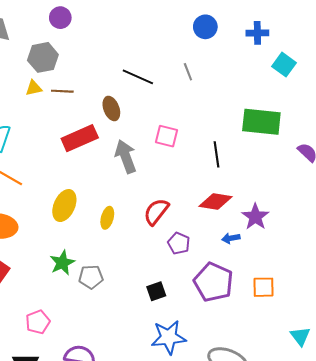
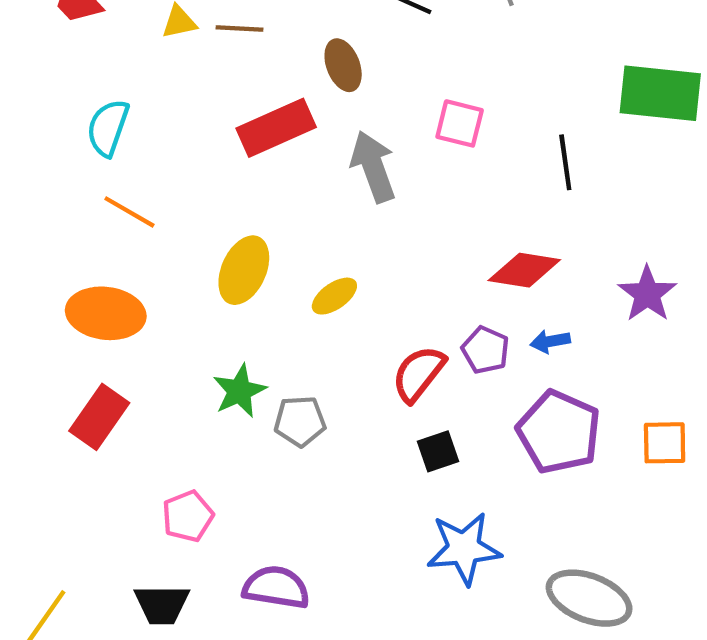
red diamond: (216, 201) -> (524, 270), moved
red semicircle: (156, 212) -> (419, 374), moved
yellow ellipse: (107, 218) -> (334, 296), turned 40
blue arrow: (231, 238) -> (550, 341), moved

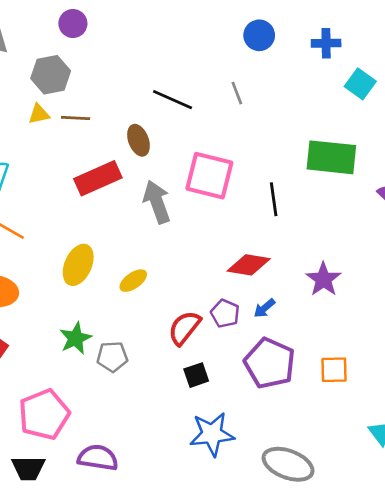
pink square: (460, 123) -> (209, 176), size x1.6
blue arrow: (550, 341) -> (264, 308), turned -30
pink pentagon: (188, 516) -> (44, 414), size x1.6

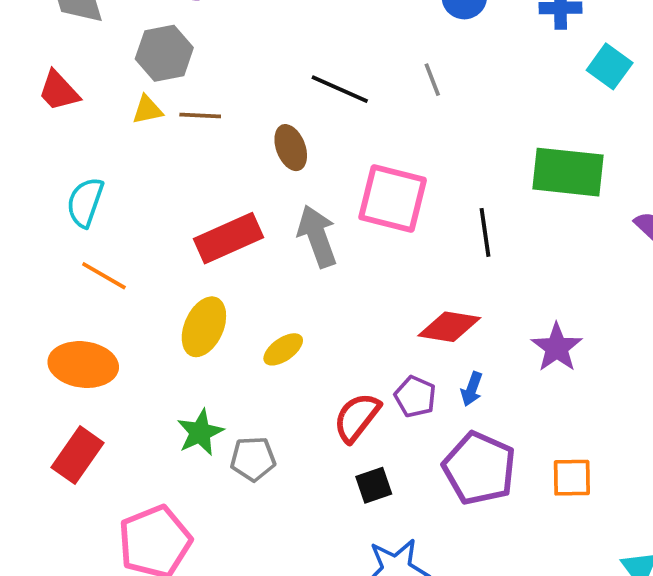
red rectangle: (98, 178) -> (228, 238), moved
blue arrow: (264, 308) -> (472, 389), turned -30

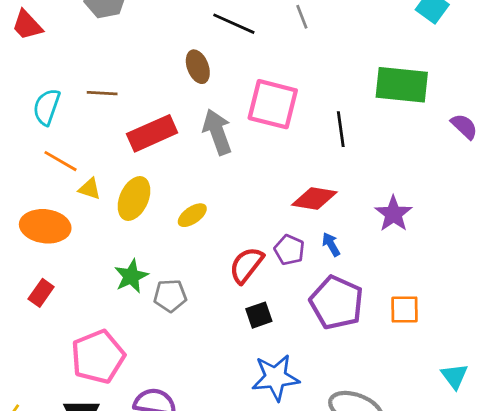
yellow triangle: (147, 110) -> (90, 189), moved, turned 30
brown line: (200, 115) -> (102, 93), moved
blue arrow: (472, 389) -> (331, 244), turned 130
red rectangle: (78, 455) -> (41, 293), size x0.7

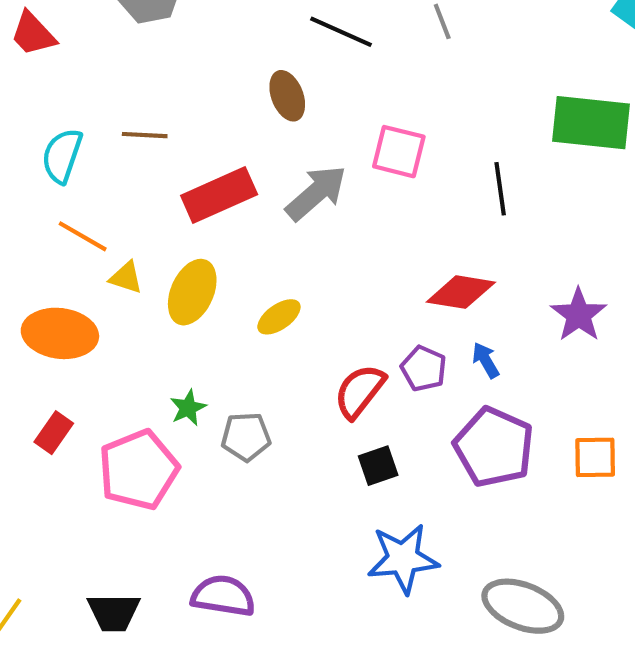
pink square: (273, 104) -> (399, 152), size x0.7
gray arrow: (217, 132) -> (316, 193), turned 69
green star: (131, 276) -> (188, 408), size x0.7
pink pentagon: (98, 357) -> (138, 470), moved

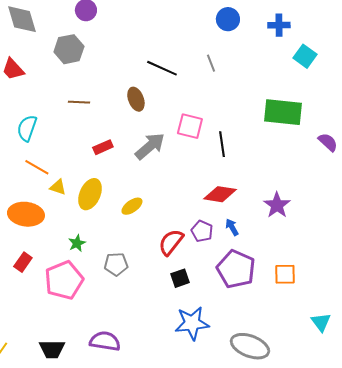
brown line: (145, 135) -> (79, 102), moved
black line: (500, 189) -> (222, 144), moved
red rectangle: (219, 195) -> (103, 147), size x0.6
green star: (188, 408) -> (77, 243), moved

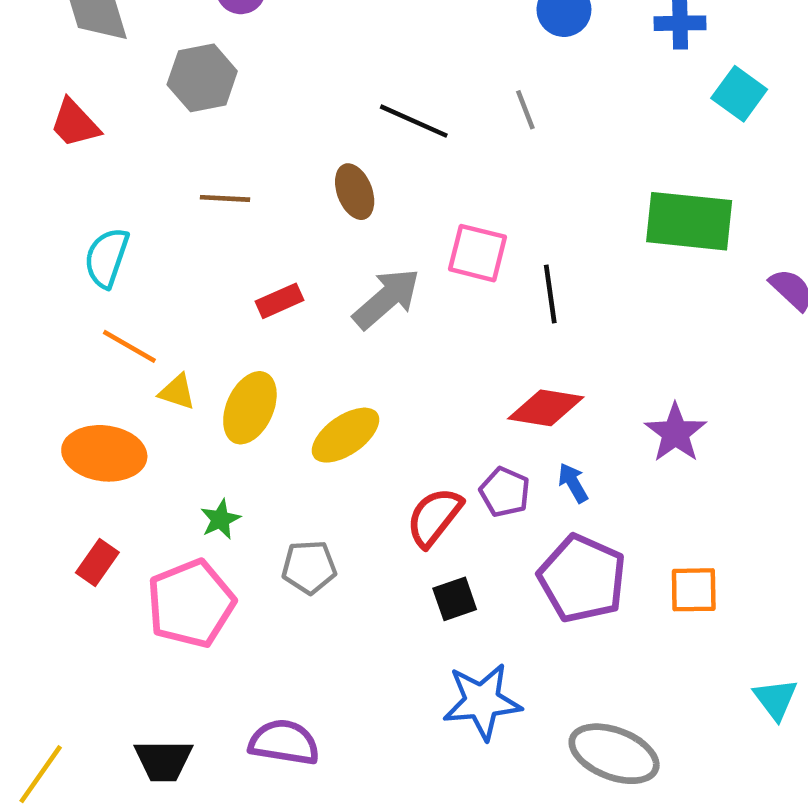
yellow ellipse: (132, 206) -> (346, 435), size x1.4

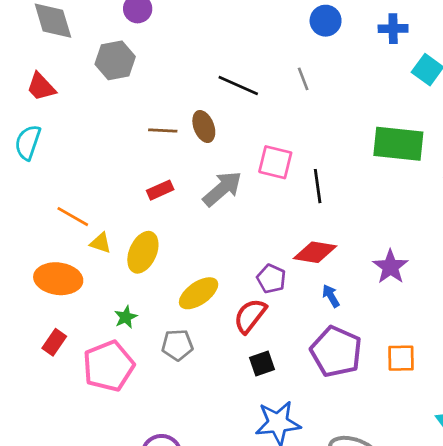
brown line: (225, 198) -> (163, 130), moved
cyan semicircle: (107, 258) -> (28, 142), moved
yellow ellipse: (346, 435) -> (199, 293), moved
purple pentagon: (505, 492) -> (271, 279), moved

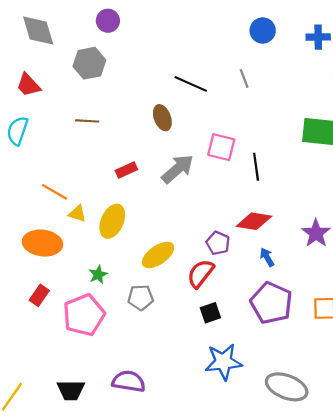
brown line: (163, 130) -> (87, 121), moved

